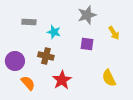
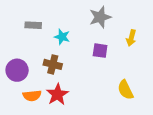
yellow arrow: (114, 33) -> (131, 38), turned 48
red star: (62, 80) -> (57, 94), moved
orange semicircle: (28, 83) -> (32, 96), turned 126

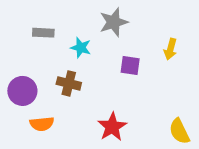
gray star: (100, 17) -> (114, 22), moved
yellow semicircle: (125, 90) -> (179, 131), moved
red star: (57, 94) -> (112, 127), moved

